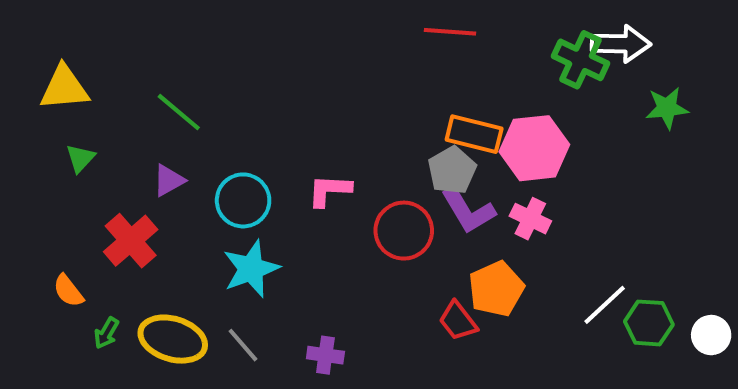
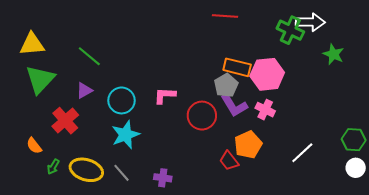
green star: (667, 108) -> (333, 54), turned 30
green triangle: (80, 158) -> (40, 79), size x2.0
green hexagon: (649, 323) -> (354, 140), moved

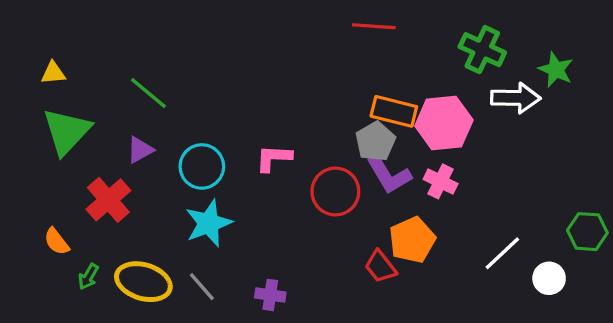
white arrow: (310, 22) -> (516, 98), moved
yellow triangle: (32, 44) -> (53, 73), size x0.6
green star: (333, 54) -> (556, 70), moved
white circle: (356, 168) -> (549, 278), moved

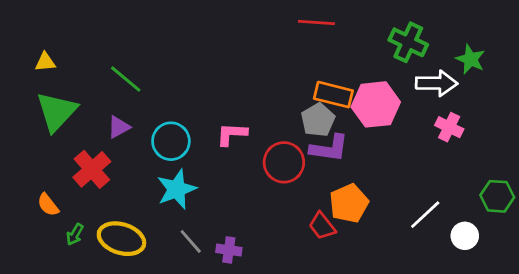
purple L-shape: (389, 175) -> (329, 148), turned -51
pink cross: (441, 181) -> (449, 127), moved
gray line: (202, 287) -> (191, 241), moved

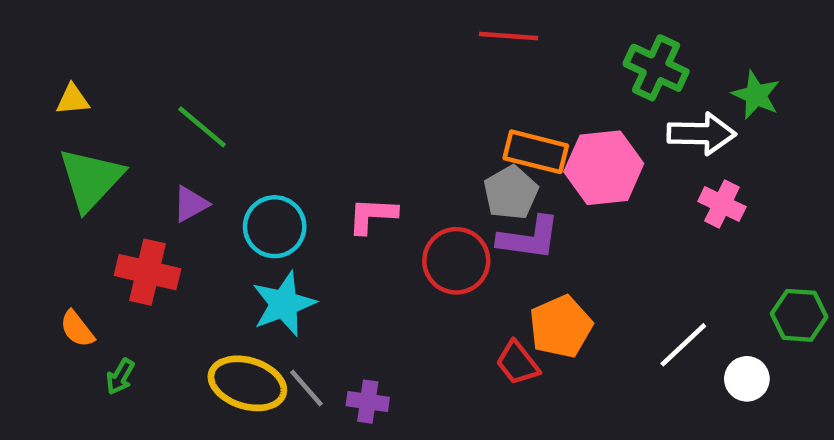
red cross: (92, 169) -> (148, 272), turned -36
yellow ellipse: (121, 239) -> (247, 383), moved

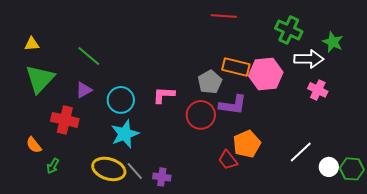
gray pentagon: (511, 193) -> (210, 82), moved
green hexagon: (799, 315) -> (352, 169), moved

